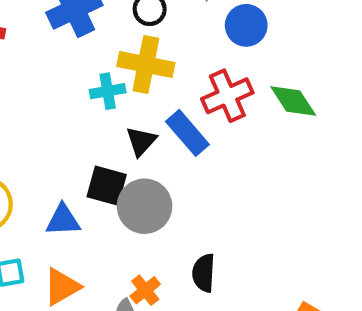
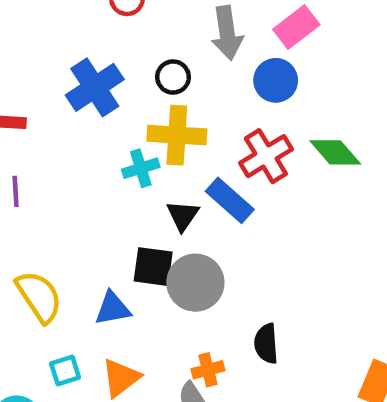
orange cross: (145, 290) -> (208, 370), turned 32

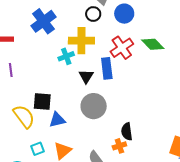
black circle: (173, 77) -> (93, 14), moved
blue rectangle: (230, 200) -> (107, 68), turned 45
black square: (153, 267) -> (42, 102), moved
orange cross: (208, 370) -> (119, 146), moved

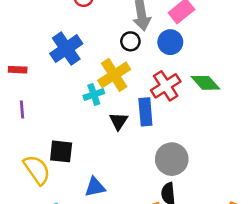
yellow cross: (81, 41) -> (114, 75), turned -35
gray circle: (94, 106) -> (172, 159), moved
blue triangle: (57, 120) -> (95, 187), moved

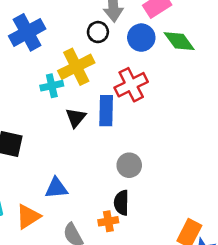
green diamond: (205, 83) -> (179, 41), moved
gray circle: (172, 159) -> (129, 165), size x0.7
blue triangle: (95, 187) -> (56, 188), moved

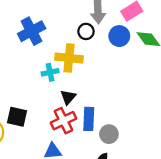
yellow cross: (76, 67) -> (69, 58), turned 32
red cross: (131, 85) -> (64, 121), moved
blue rectangle: (106, 111) -> (89, 119), moved

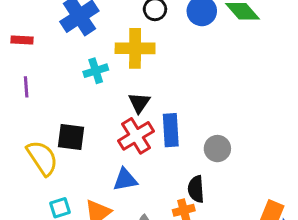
cyan cross: (50, 72) -> (96, 71), moved
gray circle: (109, 134) -> (217, 149), moved

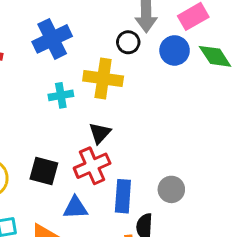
blue rectangle: (171, 130) -> (123, 196), moved
black square: (71, 137) -> (44, 171), moved

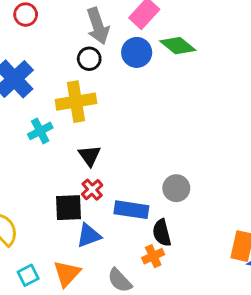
red cross: (92, 166) -> (92, 190), size x0.6
black square: (44, 171) -> (69, 208), moved
blue rectangle: (123, 196) -> (131, 210), turned -68

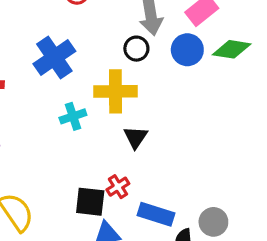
green diamond: (178, 46) -> (232, 49), turned -39
black triangle: (90, 156) -> (136, 137), moved
gray circle: (176, 188) -> (213, 222), moved

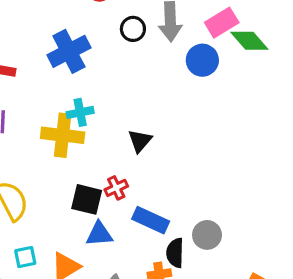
black circle: (136, 49) -> (133, 29), moved
green diamond: (232, 49) -> (249, 41), moved, turned 33
yellow cross: (115, 91) -> (63, 135), moved

